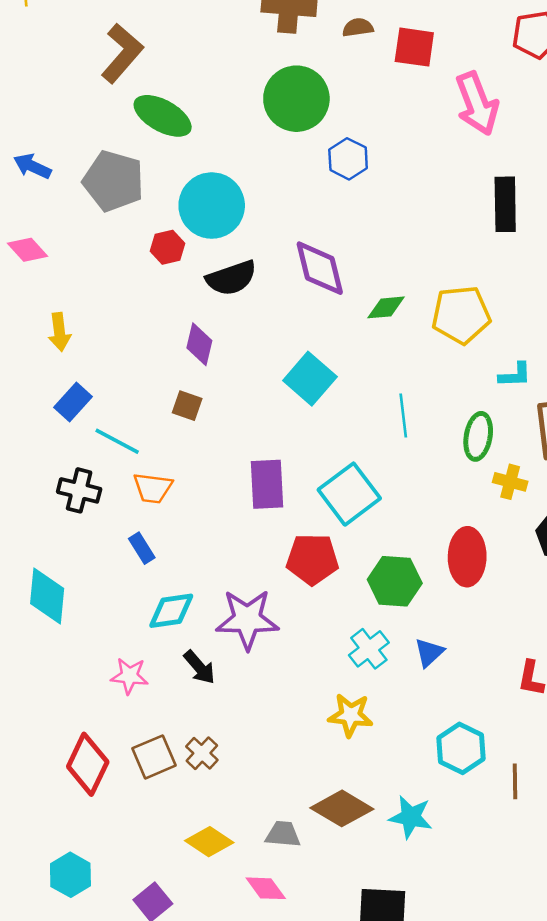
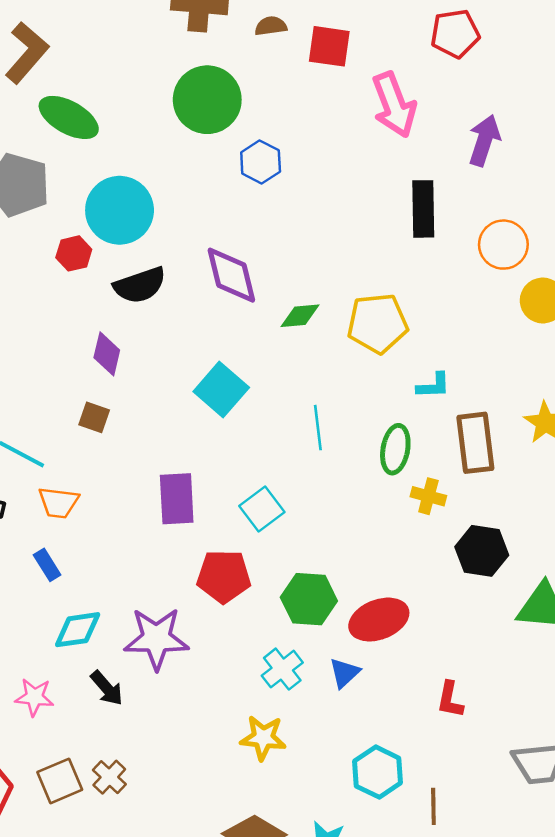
cyan square: (349, 494) -> (262, 509), size x0.7
red ellipse: (467, 557) -> (379, 620), moved, turned 68

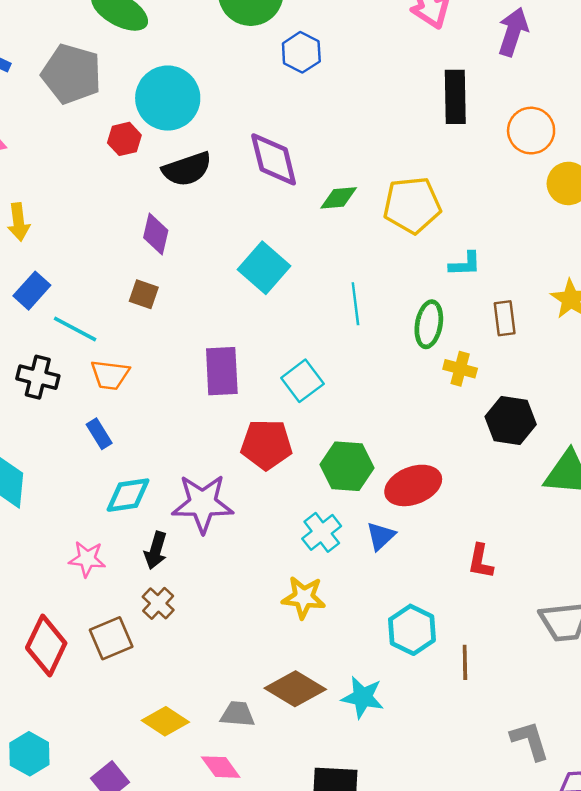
brown rectangle: (475, 443) -> (505, 318), size x0.6
black arrow: (107, 688) -> (156, 550), turned 57
brown cross: (109, 777) -> (158, 603), moved

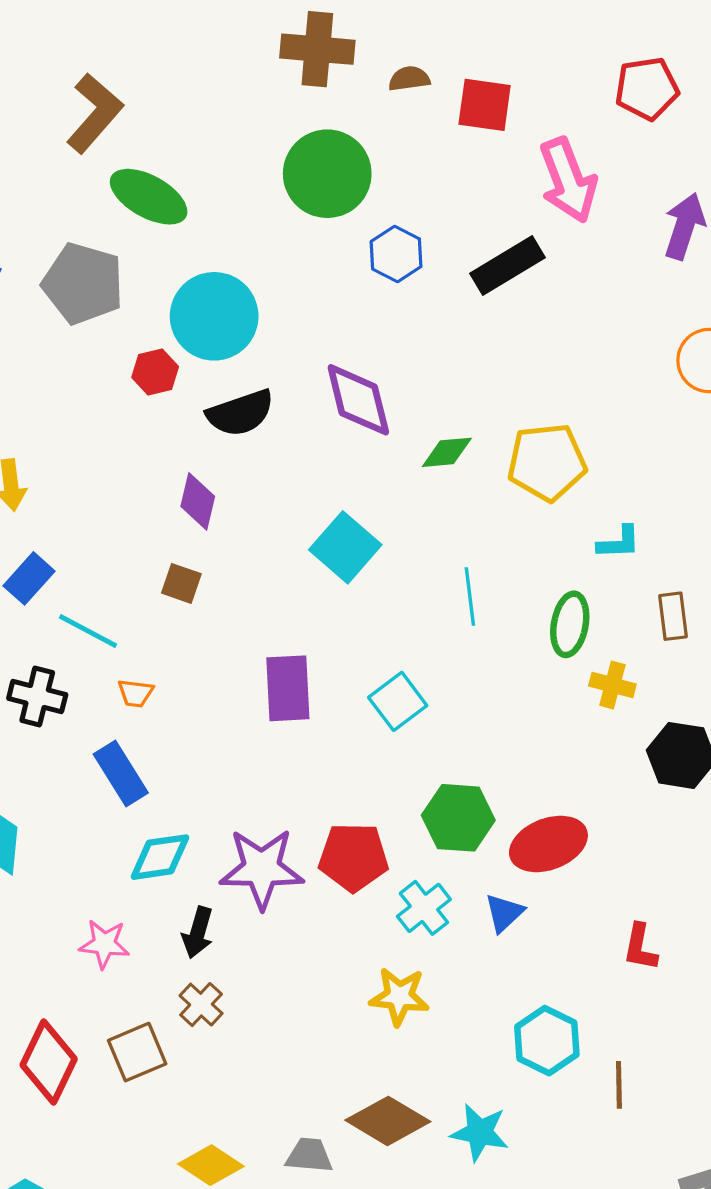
black rectangle: (455, 97) -> (507, 265), moved, turned 60
orange trapezoid: (110, 375) -> (135, 693), size x0.7
blue rectangle: (99, 434) -> (121, 774), size x1.5
red pentagon: (266, 445) -> (353, 857), moved

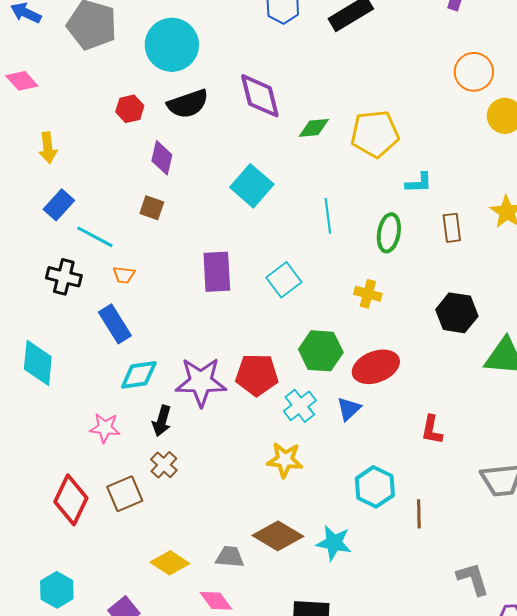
red hexagon: (155, 372) -> (130, 109), moved
yellow cross: (612, 685) -> (368, 294), moved

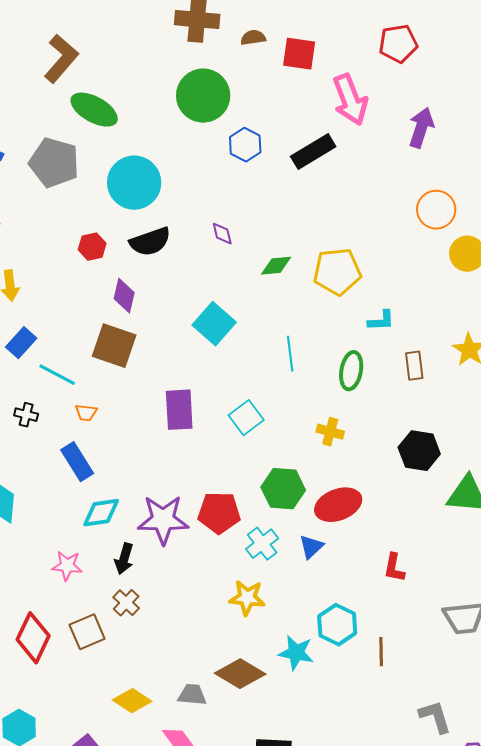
purple diamond: (260, 96) -> (222, 234), size x0.5
brown square: (152, 208) -> (114, 346), size x1.8
black cross: (64, 277) -> (26, 415), size x0.7
cyan star: (334, 543) -> (296, 653), moved

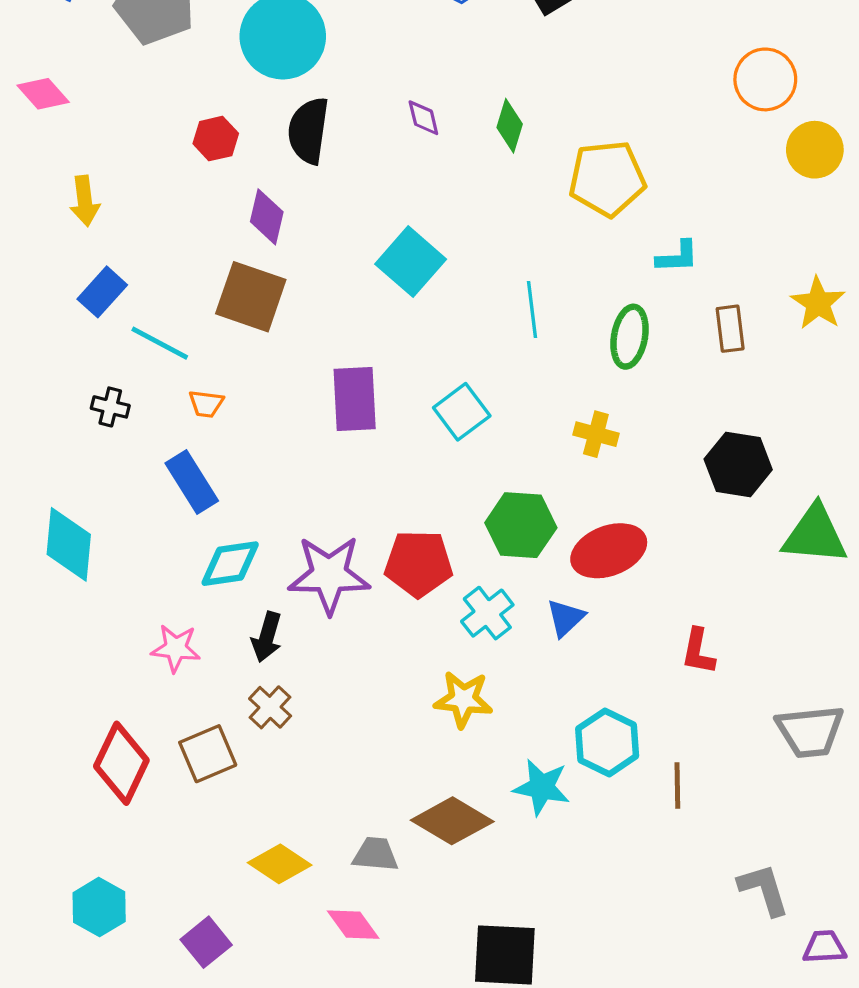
black semicircle: (150, 242) -> (308, 131), turned 117
green diamond: (276, 266) -> (510, 126), moved, turned -68

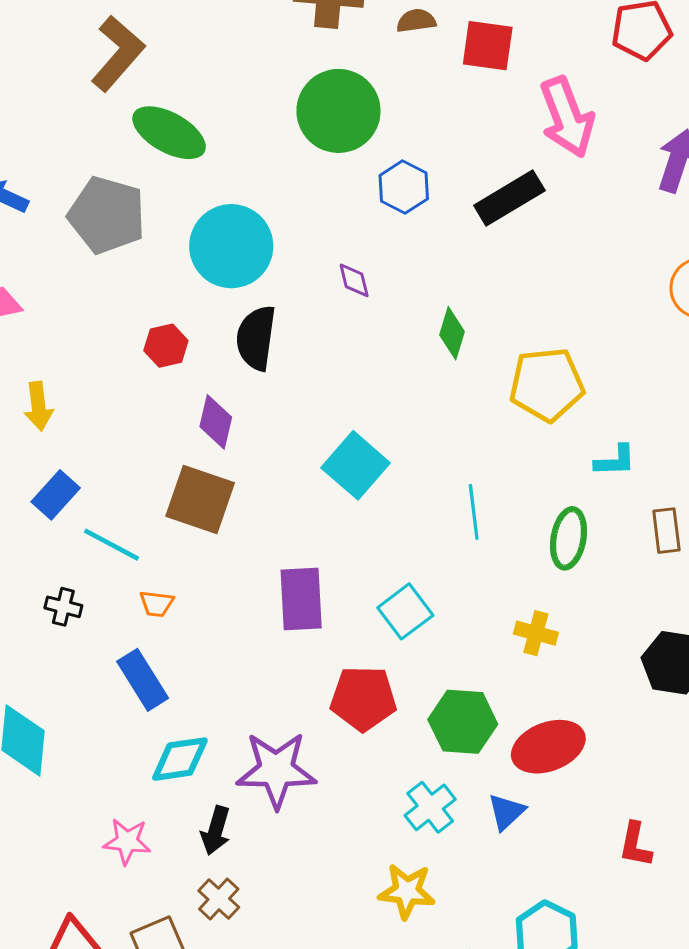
purple diamond: (423, 118) -> (354, 280), moved
red pentagon: (419, 564) -> (363, 698), moved

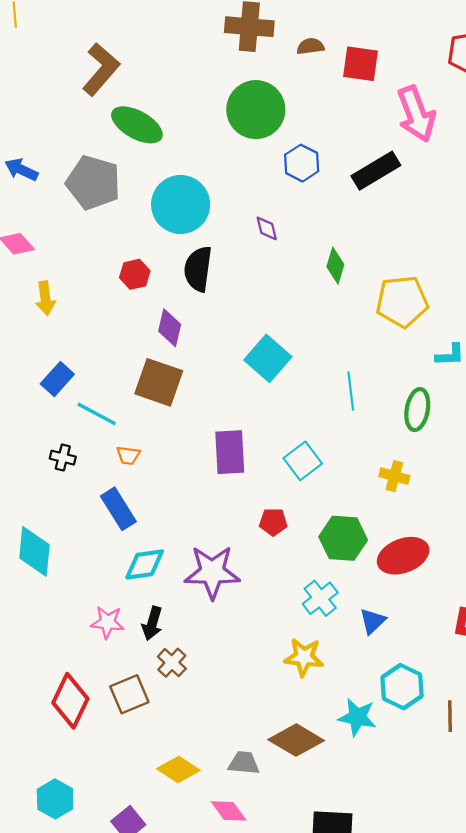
yellow arrow: (38, 406) -> (45, 298), moved
red pentagon: (363, 698) -> (273, 522), size x0.6
blue triangle: (506, 812) -> (373, 621), moved
black arrow: (216, 831) -> (152, 623), moved

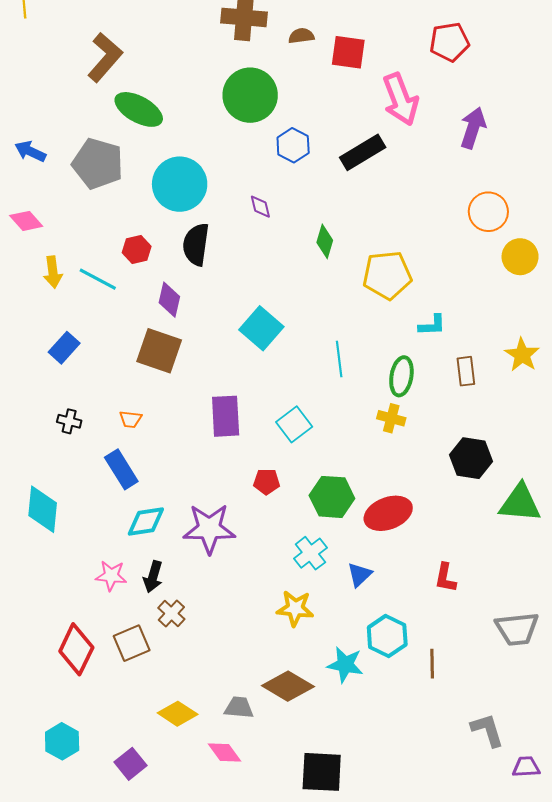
cyan line: (97, 414) -> (98, 279), moved
yellow cross: (394, 476) -> (391, 418), moved

